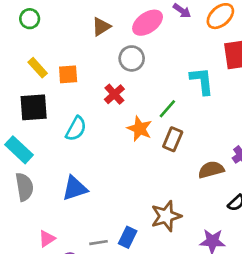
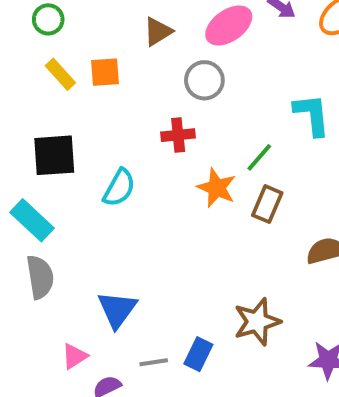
yellow rectangle: (38, 68) -> (60, 74), moved
orange square: (68, 74) -> (105, 72), moved
red cross: (114, 94) -> (178, 135), turned 36
blue triangle: (75, 188) -> (117, 310), moved, turned -36

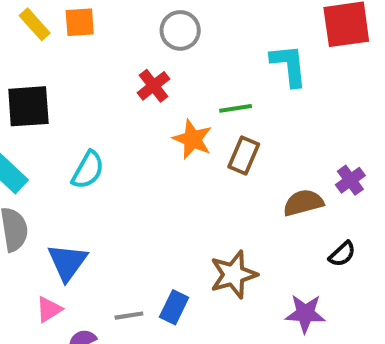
red cross: (178, 135) -> (154, 86), turned -32
green line: (259, 157) -> (236, 108), turned 40
cyan semicircle: (119, 188) -> (88, 170), moved
blue triangle: (117, 310) -> (67, 262), moved

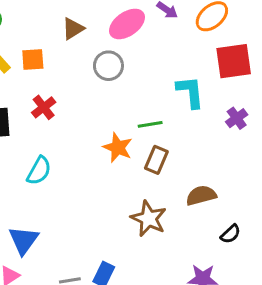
red cross: (154, 86) -> (44, 107), moved
purple cross: (350, 180) -> (237, 118), moved
brown star: (233, 275) -> (149, 219), moved, turned -30

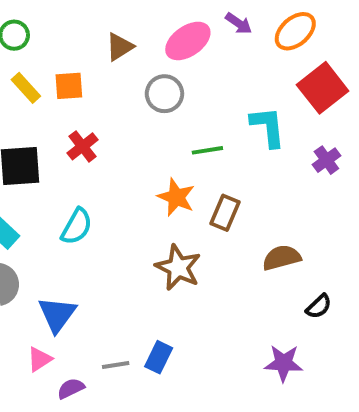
red square: (234, 61) -> (323, 88), turned -30
green line: (150, 124) -> (207, 150), moved
brown star: (149, 219) -> (178, 267), moved

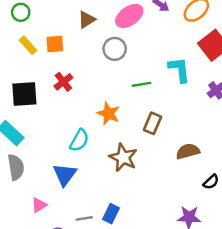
orange star: (176, 197) -> (109, 114), moved
cyan semicircle: (77, 226) -> (79, 140), moved
blue triangle: (57, 314) -> (65, 175), moved
pink triangle: (40, 359) -> (39, 205), moved

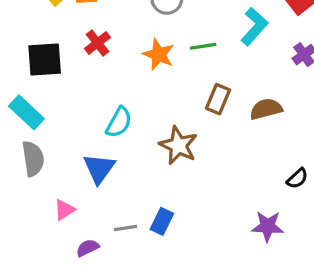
cyan L-shape: (179, 70) -> (254, 26), turned 48
orange star: (109, 114) -> (159, 55), moved
brown semicircle: (188, 151) -> (266, 109), moved

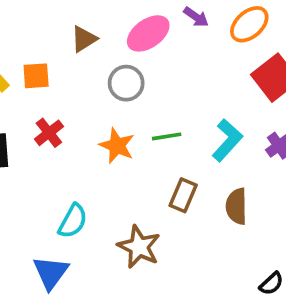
cyan L-shape: (254, 26) -> (227, 140), moved
brown semicircle: (266, 109) -> (236, 206), turned -76

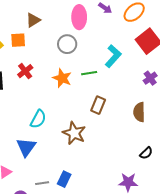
pink ellipse: (148, 33) -> (79, 17), turned -55
brown triangle: (84, 39) -> (33, 20), moved
cyan L-shape: (227, 140) -> (113, 56), moved
brown semicircle: (236, 206) -> (139, 112), moved

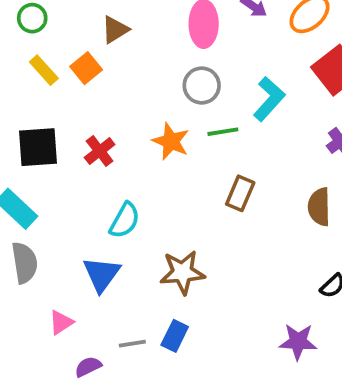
orange square: (18, 40) -> (86, 68), turned -35
gray circle: (67, 44) -> (202, 86), moved
red cross: (25, 71) -> (100, 151), moved
brown star: (74, 133) -> (182, 272), moved, turned -30

